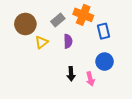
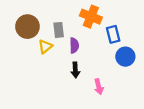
gray rectangle: (58, 20) -> (59, 30), moved, turned -56
blue circle: (105, 62) -> (125, 57), moved
black arrow: (71, 74) -> (75, 70), moved

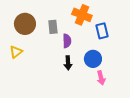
yellow triangle: (45, 47) -> (16, 52), moved
blue circle: (125, 57) -> (93, 59), moved
pink arrow: (99, 87) -> (101, 78), moved

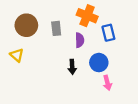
purple semicircle: (67, 41) -> (80, 40), moved
yellow triangle: (16, 52) -> (17, 55), turned -40

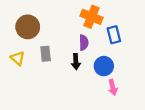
gray rectangle: (56, 28) -> (46, 54), moved
black arrow: (72, 67) -> (76, 62), moved

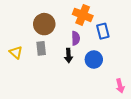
brown circle: (28, 27) -> (44, 24), moved
pink arrow: (113, 87) -> (120, 86), moved

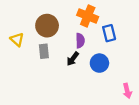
yellow triangle: (16, 52) -> (17, 40), moved
black arrow: (69, 55) -> (73, 59), turned 40

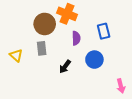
orange cross: (88, 16) -> (67, 14), moved
yellow triangle: (17, 40) -> (16, 55), moved
black arrow: (73, 59) -> (65, 67), moved

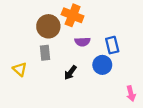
blue rectangle: (104, 31) -> (112, 45), moved
purple semicircle: (76, 38) -> (82, 42), turned 88
yellow triangle: (16, 55) -> (20, 69), moved

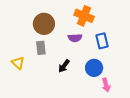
orange cross: (73, 15) -> (84, 16), moved
blue circle: (102, 65) -> (94, 68), moved
pink arrow: (131, 94) -> (106, 85), moved

